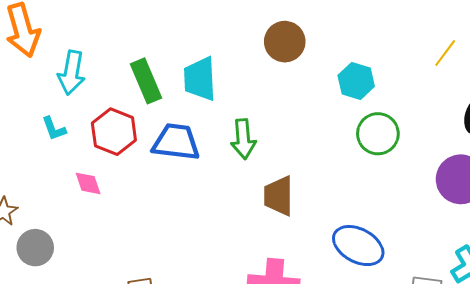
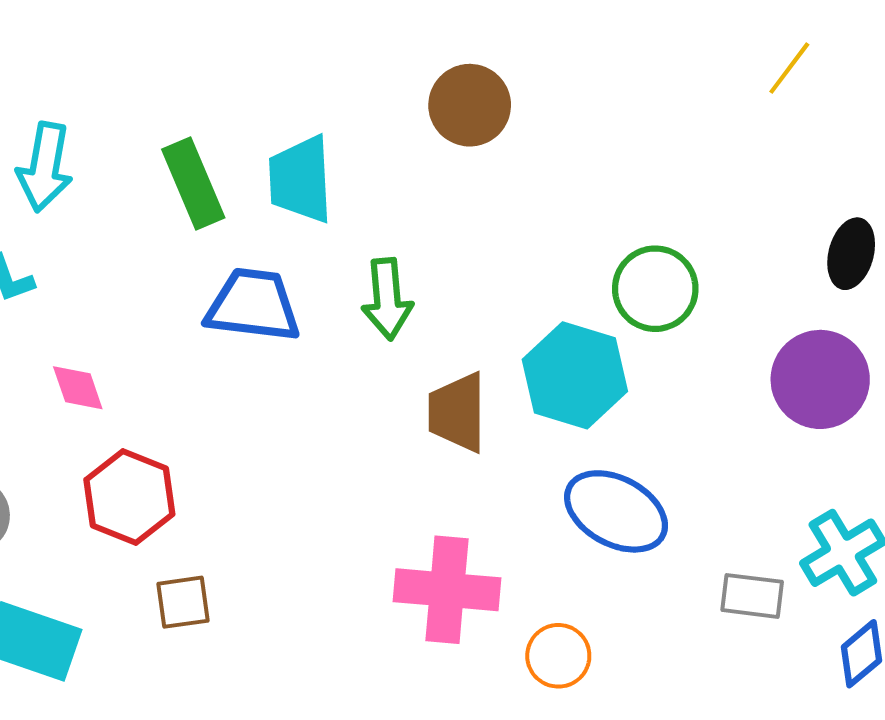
yellow line: (445, 53) -> (789, 68), moved
cyan hexagon: (356, 81) -> (575, 375), moved, size x1.4
red hexagon: (114, 132) -> (129, 497), moved

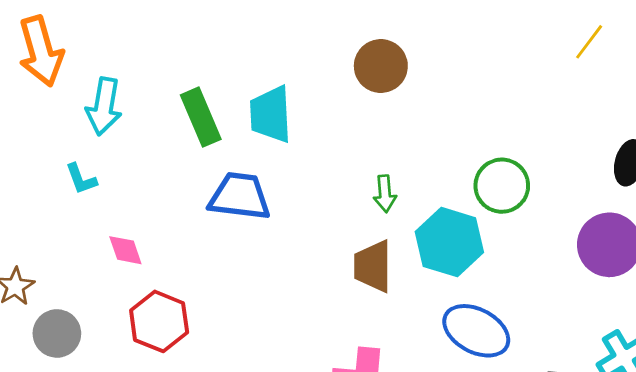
green arrow: (387, 299) -> (385, 194), moved, size x0.7

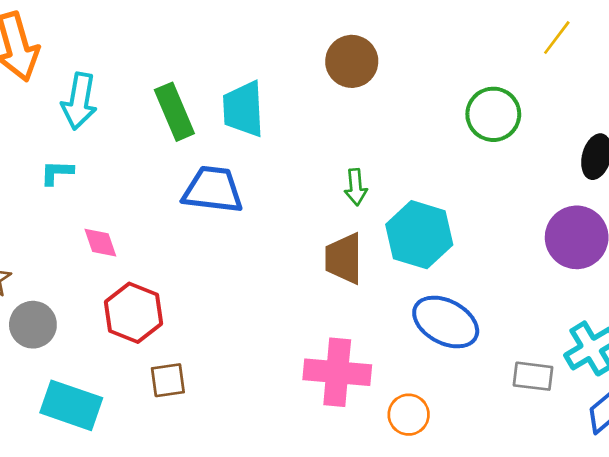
cyan L-shape: (81, 179) -> (57, 173), turned 112
green circle: (502, 186) -> (493, 114), moved

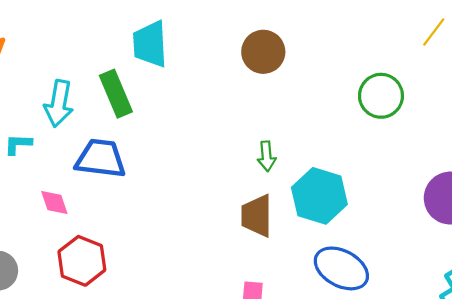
cyan arrow: (79, 101) -> (59, 103), moved
cyan trapezoid: (243, 109) -> (150, 44), moved
blue trapezoid: (213, 190) -> (101, 158), moved

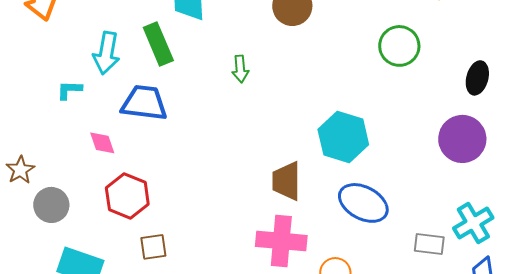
green arrow: (267, 156) -> (240, 69), moved
brown trapezoid: (257, 216) -> (286, 181), moved

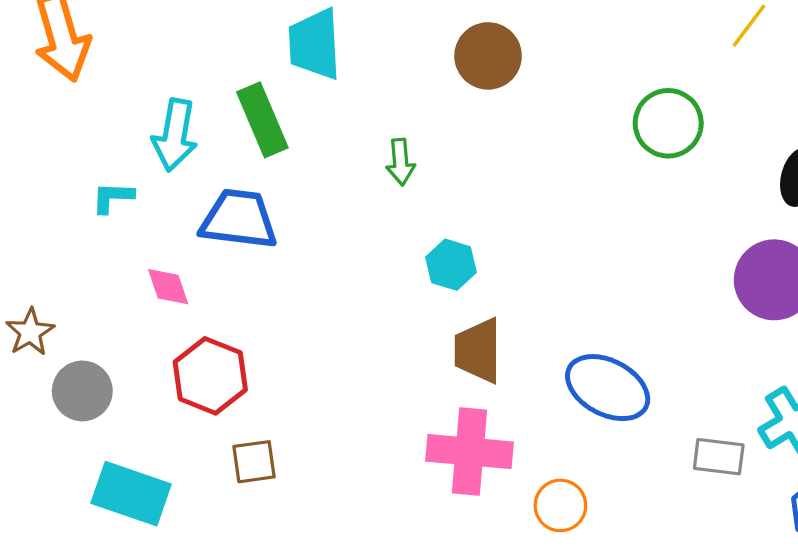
cyan hexagon: (343, 137) -> (451, 265), moved, size x0.6

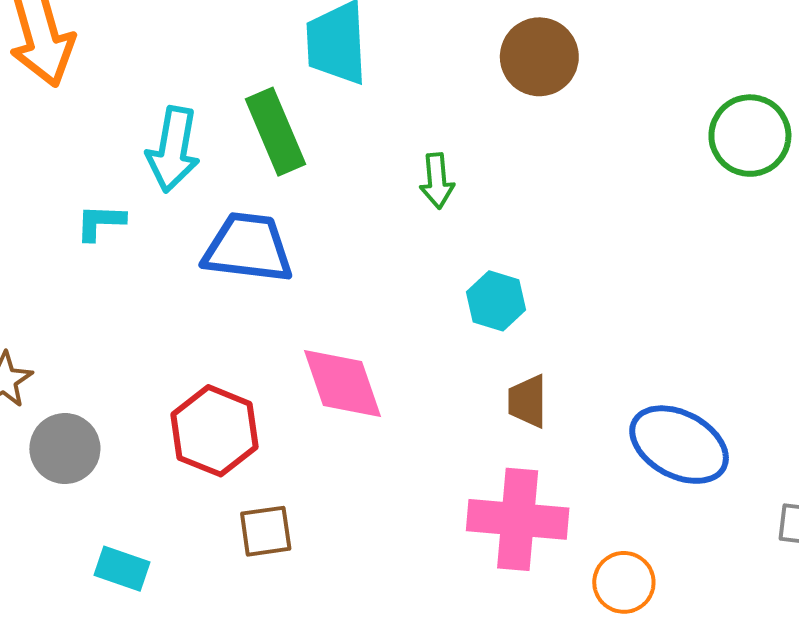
pink diamond: (168, 287) -> (342, 384), moved, size x1.6
brown trapezoid: (478, 351) -> (527, 401), size x0.7
cyan rectangle: (131, 494) -> (122, 569), size x0.6

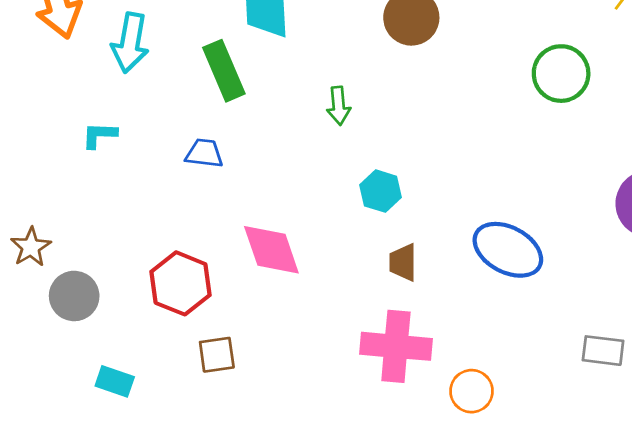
cyan arrow: (173, 149) -> (130, 43), moved
blue trapezoid: (248, 248) -> (204, 153), size x0.6
blue ellipse: (679, 445) -> (508, 250), moved

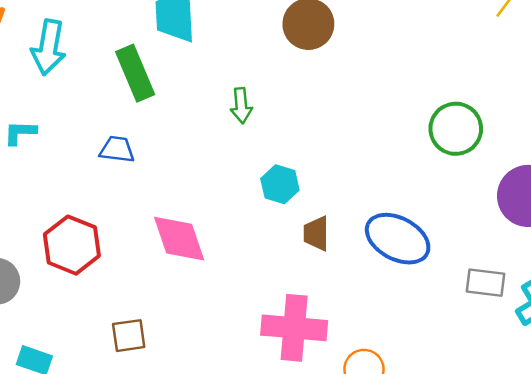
green circle: (561, 74) -> (456, 129), moved
brown trapezoid: (403, 262) -> (316, 233), moved
red hexagon: (180, 283) -> (72, 245), moved
gray rectangle: (603, 351) -> (485, 283), moved

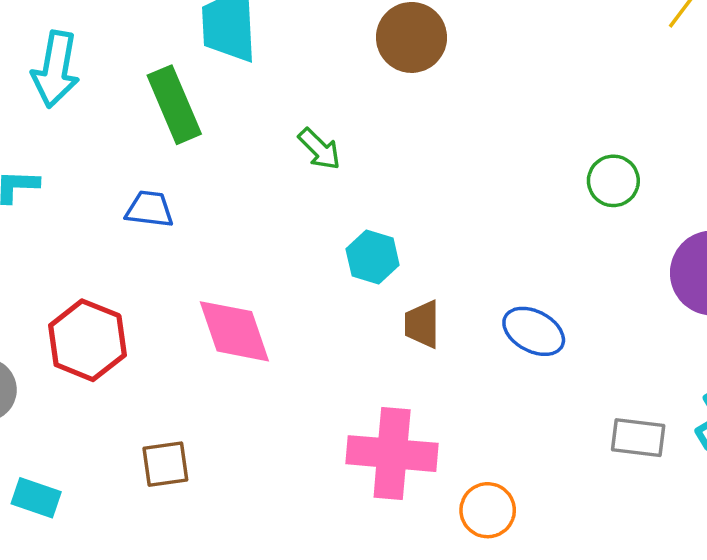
green arrow: (241, 105) -> (319, 149), turned -40
green circle: (456, 129) -> (613, 181), size x0.7
blue ellipse: (398, 239) -> (534, 331), size x0.7
gray rectangle: (485, 283) -> (638, 438), moved

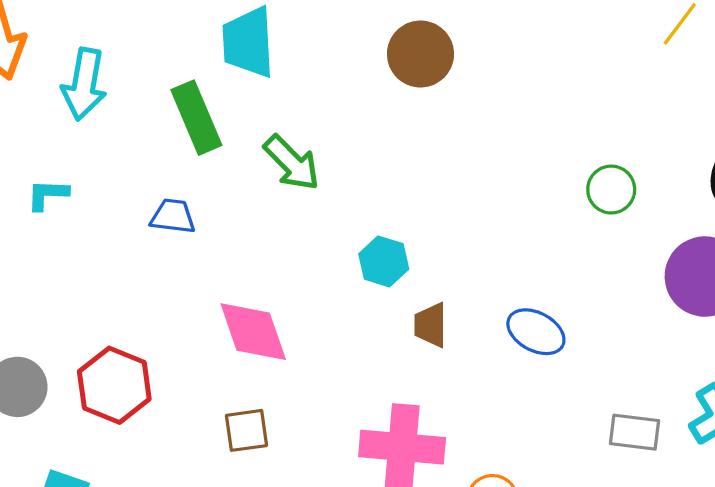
green arrow: (319, 149) -> (292, 163), moved, size x1.4
red hexagon: (87, 340) -> (114, 385), moved
brown square: (165, 464) -> (247, 430), moved

